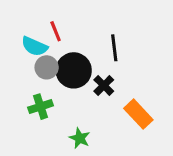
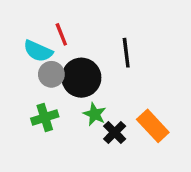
black cross: (104, 85) -> (115, 132), moved
green star: (80, 138) -> (95, 114), moved

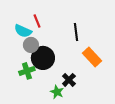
black circle: (81, 78) -> (43, 58), moved
green star: (95, 114) -> (57, 92), moved
orange rectangle: (153, 126) -> (92, 57), moved

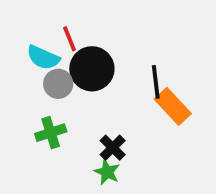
black line: (76, 32) -> (156, 82), moved
black circle: (43, 58) -> (92, 69), moved
black cross: (69, 80) -> (113, 148), moved

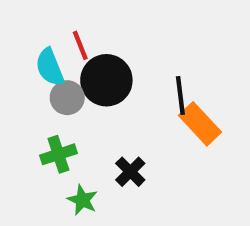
cyan semicircle: (43, 58) -> (50, 67), turned 44
green star: (107, 172) -> (82, 200), moved

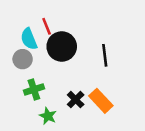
gray circle: (67, 98) -> (23, 59), moved
orange rectangle: (200, 124) -> (101, 101), moved

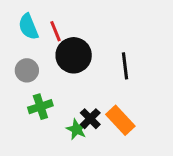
cyan semicircle: (29, 39) -> (28, 27), moved
green star: (48, 116) -> (77, 129), moved

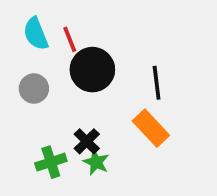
green cross: (40, 107) -> (51, 162), moved
black cross: (90, 119) -> (87, 141), moved
orange rectangle: (120, 120) -> (151, 128), moved

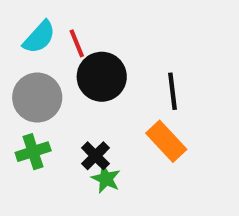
cyan semicircle: (36, 34) -> (39, 37), turned -116
gray circle: (34, 88) -> (37, 98), size x1.5
green cross: (51, 162) -> (33, 152), moved

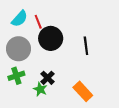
orange rectangle: (166, 141) -> (83, 91), moved
green star: (106, 179) -> (40, 89), moved

